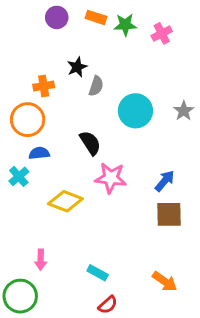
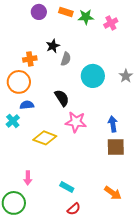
blue arrow: (165, 181) -> (113, 124), turned -49

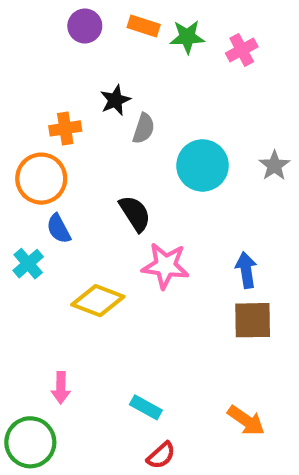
blue semicircle: (27, 105) -> (59, 229), turned -112

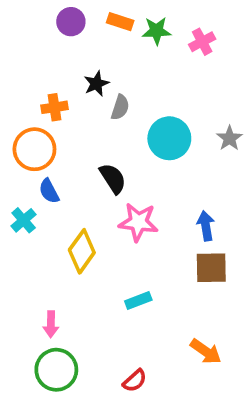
yellow diamond: (98, 301) -> (82, 251), turned -75
cyan rectangle: (146, 407) -> (138, 300), moved, turned -50
green circle: (30, 442) -> (56, 370), moved

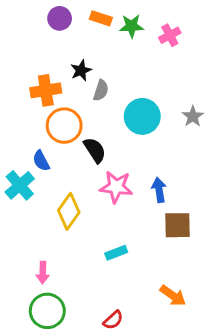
orange cross: (55, 107) -> (46, 90), size x1.4
orange circle: (34, 149) -> (64, 126), moved
cyan cross: (24, 220) -> (20, 185), size x1.4
blue arrow: (206, 226) -> (159, 190), moved

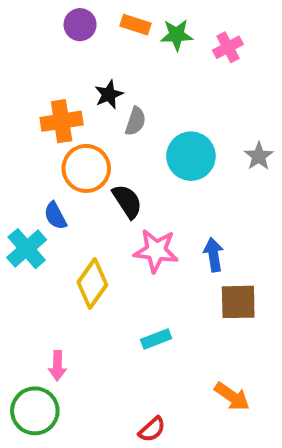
green circle: (47, 311) -> (35, 411), moved

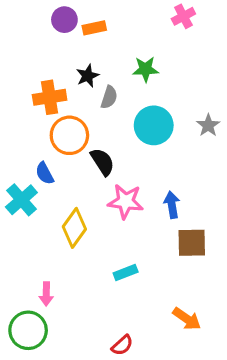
orange rectangle: (135, 25) -> (94, 28), moved, turned -30
green star: (177, 35) -> (145, 69), moved
pink cross: (228, 47) -> (183, 16), moved

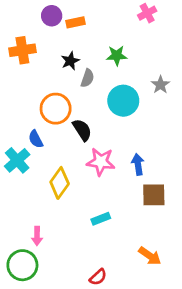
orange cross: (50, 97) -> (22, 50), moved
gray star: (208, 125) -> (160, 85), moved

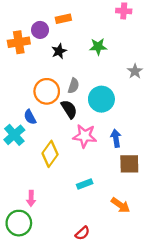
pink cross: (147, 13) -> (124, 11), turned 32
purple circle: (52, 16) -> (40, 30), moved
gray semicircle: (87, 78) -> (74, 86), moved
cyan circle: (123, 101) -> (101, 99), moved
orange arrow: (150, 256) -> (120, 205), moved

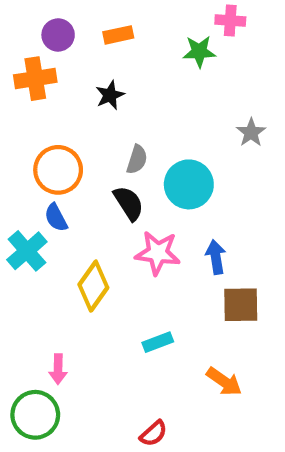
purple circle: (40, 30) -> (58, 35), moved
green star: (98, 47) -> (199, 52), moved
orange circle: (47, 91) -> (58, 170), moved

